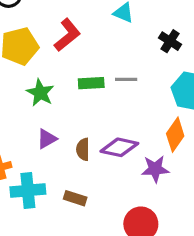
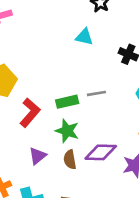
red L-shape: (67, 35) -> (30, 113), moved
green star: (40, 93) -> (67, 131), moved

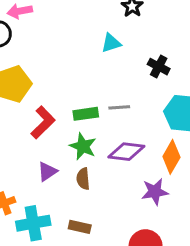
cyan triangle: (84, 37) -> (111, 43), turned -36
purple diamond: (101, 152) -> (126, 152), moved

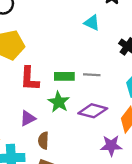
cyan triangle: (111, 43) -> (92, 23), turned 35
red L-shape: (43, 122) -> (29, 79), turned 130
brown semicircle: (83, 179) -> (43, 141), moved

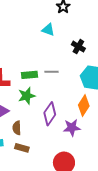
green star: (59, 102) -> (27, 96), turned 30
purple diamond: (93, 111) -> (50, 114), moved, turned -65

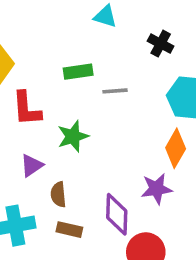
green rectangle: (30, 75) -> (78, 72), moved
purple diamond: (50, 114) -> (117, 214), moved, turned -30

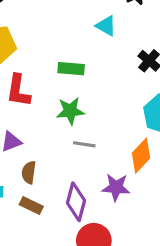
gray line: (115, 91) -> (84, 144), moved
green star: (73, 136) -> (70, 111), moved

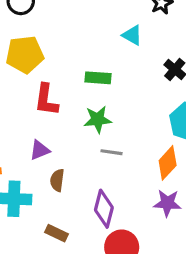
purple star: (116, 187) -> (167, 203), moved
brown rectangle: (31, 205) -> (57, 233), moved

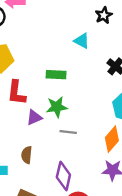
purple triangle: (40, 150) -> (34, 117), moved

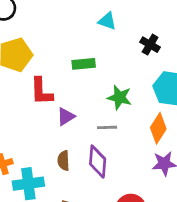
green star: (57, 107) -> (119, 97), moved, turned 30
purple diamond: (63, 176) -> (98, 162), moved

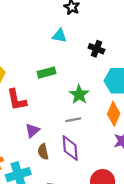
green star: (119, 97) -> (79, 95), turned 30
purple triangle: (66, 117) -> (32, 130), moved

